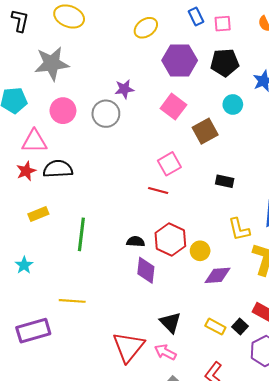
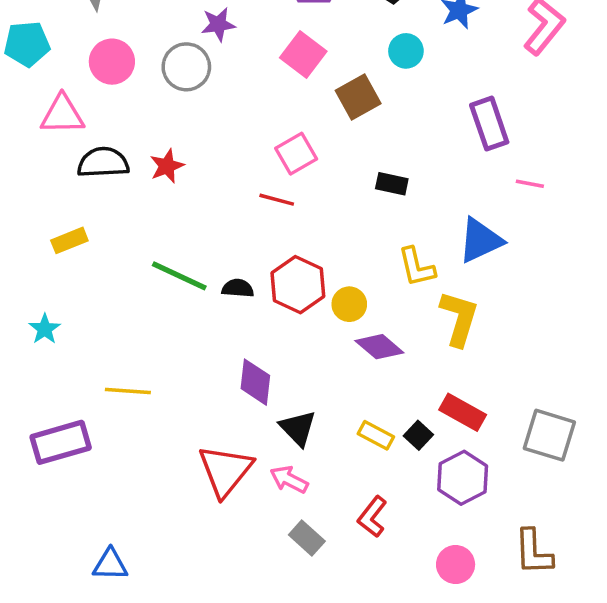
red star: (26, 171) -> (167, 166), moved
green line: (81, 234) -> (179, 276), moved, turned -72
purple diamond: (146, 270) -> (255, 382), moved
purple diamond: (217, 275) -> (379, 347), turned 44

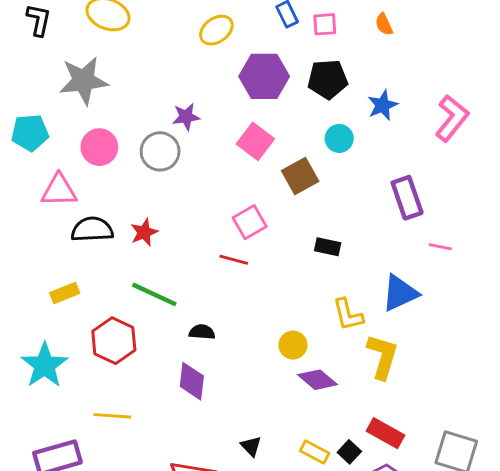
green line: (179, 276) -> (154, 294), moved
red hexagon: (298, 285) -> (114, 341), moved
cyan star: (45, 329) -> (44, 365), size x1.8
purple diamond: (255, 382) -> (192, 381), moved
black triangle: (298, 428) -> (251, 446), size x0.7

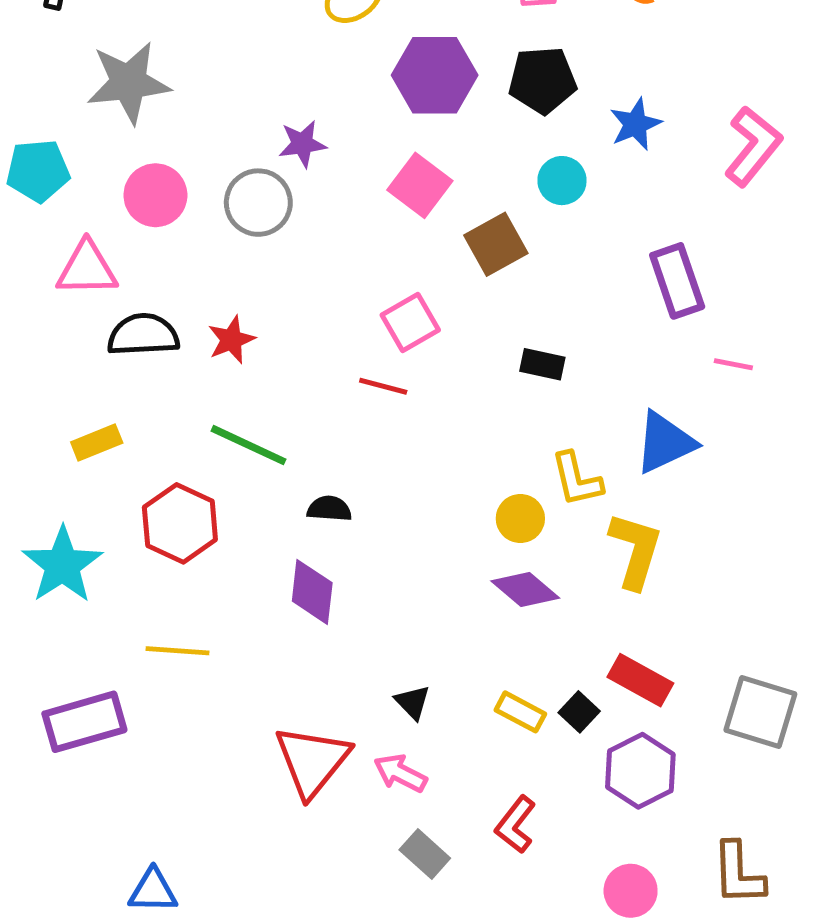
yellow circle: (293, 345) -> (520, 518), moved

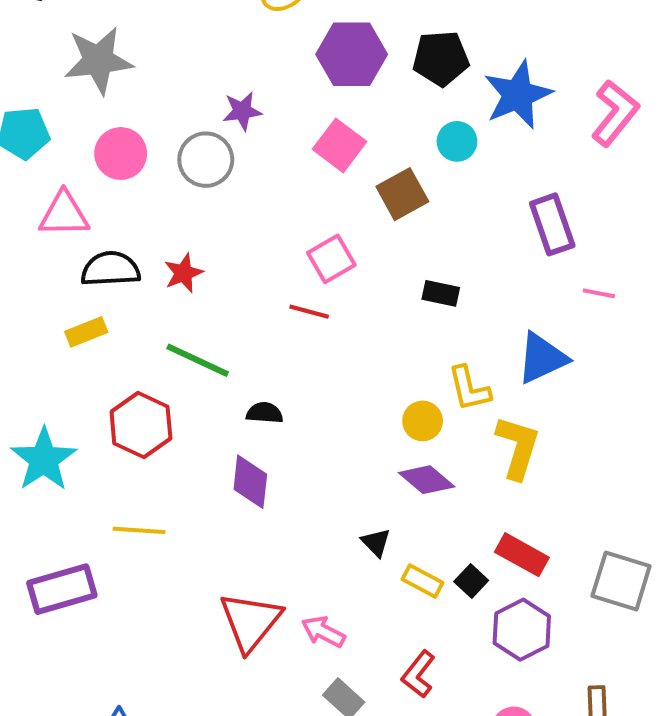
blue star: (635, 124) -> (518, 95), size x1.6
yellow rectangle: (97, 443) -> (86, 332), moved
black triangle: (413, 702) -> (376, 543), moved

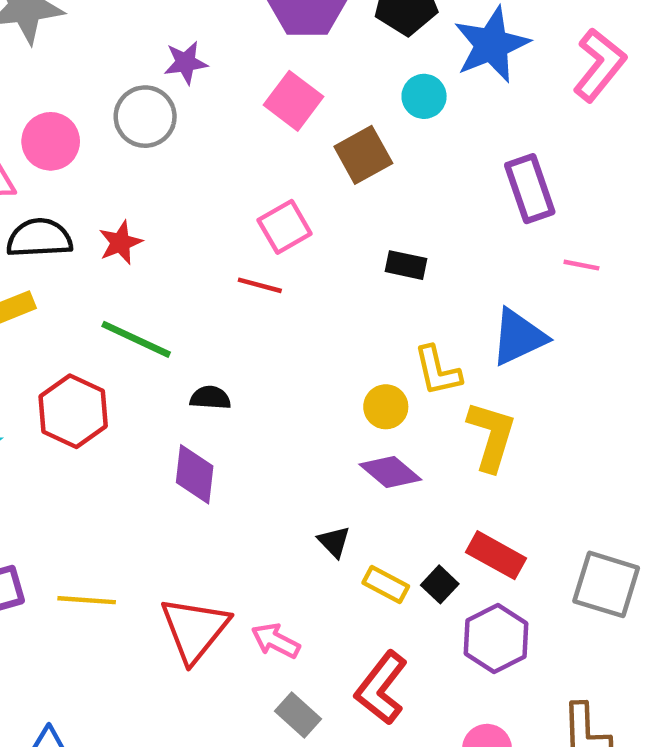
pink circle: (121, 154) -> (51, 141), moved
yellow line: (139, 530) -> (87, 600), moved
red L-shape: (418, 674) -> (381, 688), size x1.4

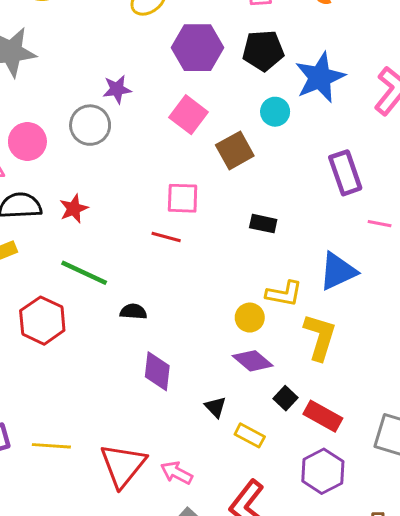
pink square: (285, 227) -> (183, 198), turned 32
yellow L-shape: (438, 371) -> (284, 294), turned -66
purple diamond: (195, 474) -> (157, 371), moved
black square: (440, 584) -> (286, 398), moved

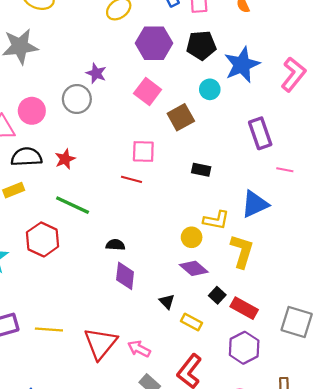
purple star: (117, 89) -> (96, 73), turned 30
black semicircle: (133, 312) -> (115, 245), moved

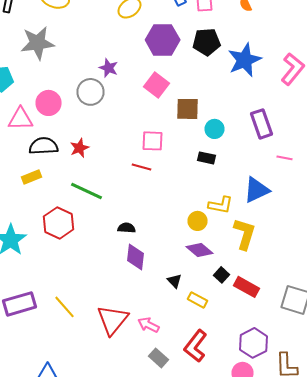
cyan circle: (210, 89) -> (214, 129), moved
brown square: (181, 117) -> (188, 109), turned 30
yellow line: (49, 329) -> (64, 307), turned 45
purple hexagon: (244, 348) -> (254, 343), moved

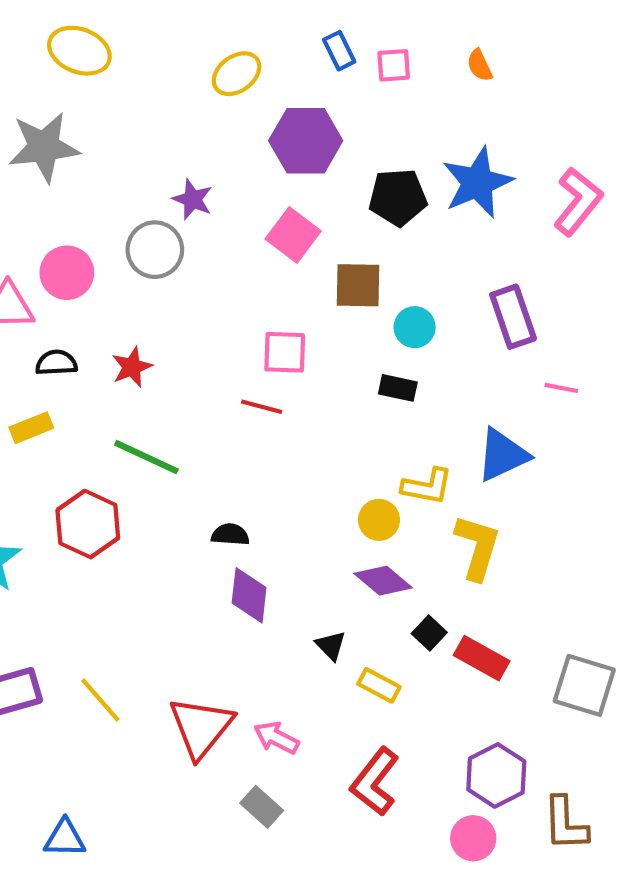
black pentagon: (206, 42) -> (398, 197), moved
black semicircle: (44, 146) -> (56, 363), size x0.7
gray rectangle: (158, 358) -> (262, 807), moved

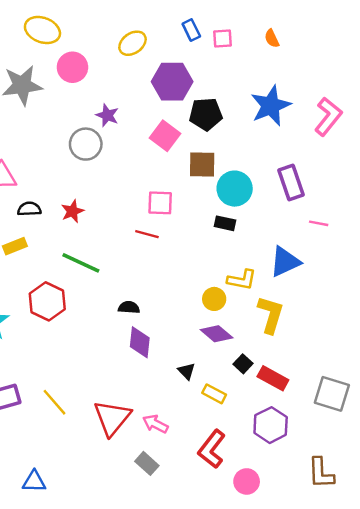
black pentagon: (398, 197) -> (206, 114), moved
pink circle: (67, 273) -> (72, 67), moved
cyan circle: (415, 327) -> (235, 189), size x1.5
purple hexagon: (496, 775) -> (271, 425), moved
pink circle: (473, 838) -> (247, 481), moved

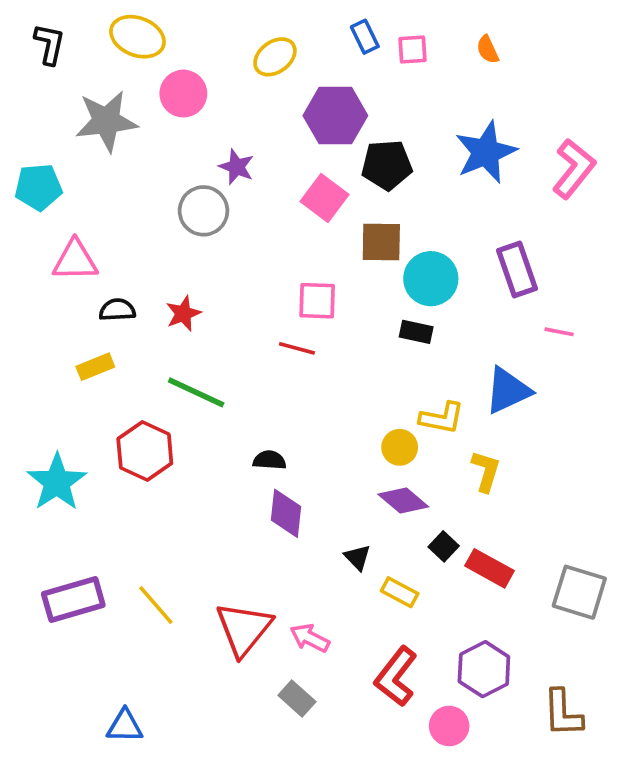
yellow L-shape: (271, 315) -> (486, 471), size x0.7
purple hexagon: (271, 425) -> (484, 669), moved

